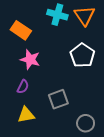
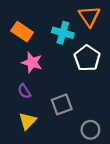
cyan cross: (57, 15) -> (63, 33), moved
purple semicircle: (23, 87) -> (24, 91), turned 120
yellow triangle: (26, 115) -> (28, 121), turned -36

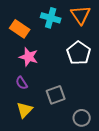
cyan cross: (63, 33) -> (51, 18), moved

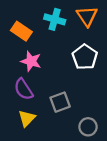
purple semicircle: (22, 83) -> (24, 89), size x1.5

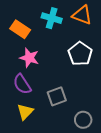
orange triangle: (87, 16) -> (82, 15), turned -35

